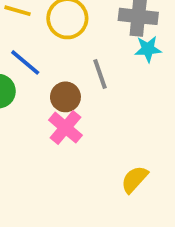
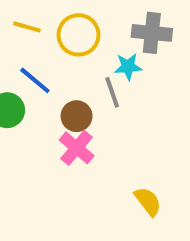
cyan star: (148, 49) -> (128, 67), moved
yellow semicircle: (134, 179) -> (148, 201), turned 100

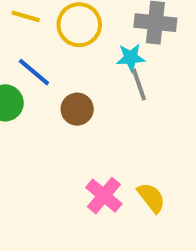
gray line: (112, 92) -> (139, 84), moved
pink cross: (77, 148) -> (104, 196), moved

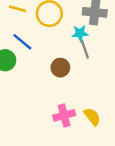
brown circle: (77, 109) -> (60, 68), moved
pink cross: (104, 196) -> (64, 115), turned 35

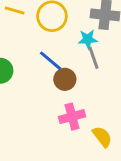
blue line: (22, 42) -> (51, 61), moved
pink cross: (64, 115) -> (72, 117), moved

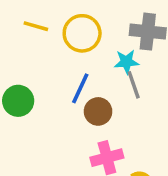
blue line: (51, 61) -> (80, 88), turned 75

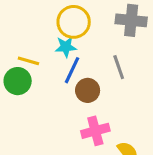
yellow line: (36, 26) -> (28, 61), moved
cyan star: (126, 62) -> (66, 47), moved

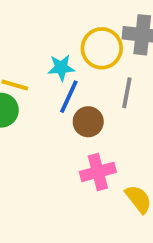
yellow circle: (74, 22) -> (102, 48), moved
gray line: (119, 67) -> (127, 93), turned 30

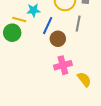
cyan star: (61, 68) -> (33, 10), moved

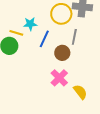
brown circle: (58, 39) -> (62, 53), moved
pink cross: (63, 65) -> (59, 78), turned -30

